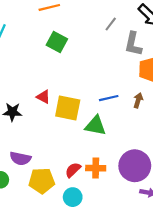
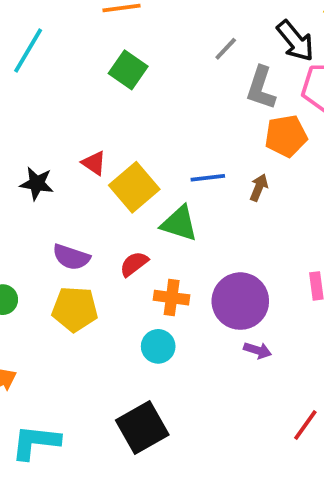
yellow square: (68, 108) -> (134, 187), turned 32
purple semicircle: (20, 158) -> (71, 257), moved
red semicircle: (73, 170) -> (134, 264), moved
cyan circle: (73, 197) -> (158, 346), moved

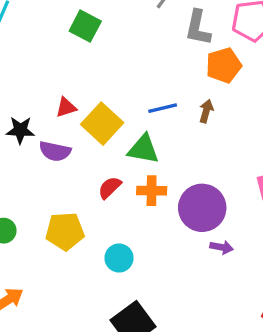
red triangle: (94, 163) -> (66, 107), turned -45
purple semicircle: (71, 257) -> (55, 151), moved
orange cross: (172, 298) -> (152, 191), moved
cyan circle: (158, 346) -> (119, 258), moved

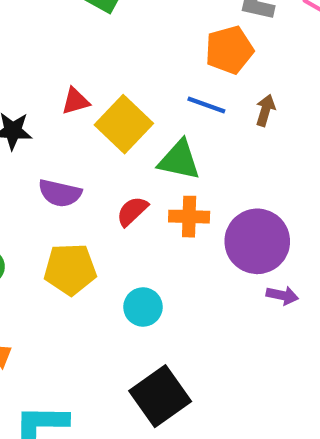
orange pentagon: (224, 65) -> (229, 50), moved
blue line: (163, 108) -> (206, 105), turned 32
purple semicircle: (55, 151) -> (60, 193), moved

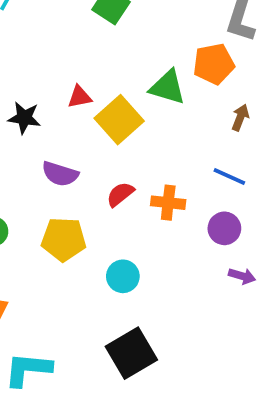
blue line: (206, 105) -> (229, 177), moved
green triangle: (179, 160) -> (168, 87), moved
purple circle: (257, 241) -> (224, 228), size x0.6

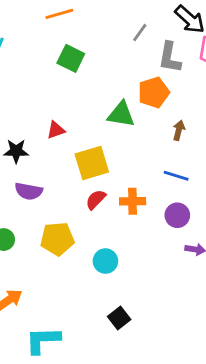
yellow square: (119, 120) -> (92, 163), moved, turned 32
purple semicircle: (60, 174) -> (29, 191), moved
black square: (131, 353) -> (119, 318), size x0.6

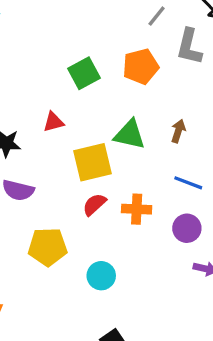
green square: (71, 58) -> (84, 73), moved, turned 32
orange pentagon: (154, 92) -> (141, 66), moved
green triangle: (121, 114) -> (130, 135), moved
brown arrow: (179, 130) -> (178, 131), moved

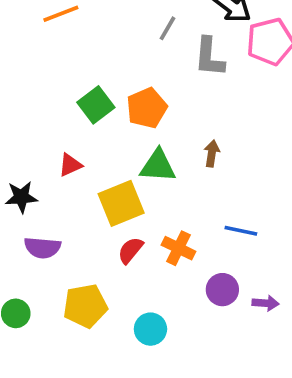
orange pentagon: (141, 66) -> (147, 108), moved
blue line: (188, 183) -> (241, 231), moved
orange cross: (137, 209) -> (179, 248), turned 32
purple circle: (187, 228) -> (222, 290), moved

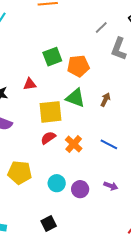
purple circle: (222, 290) -> (80, 189), moved
yellow pentagon: (85, 306) -> (20, 173), moved
cyan circle: (150, 329) -> (57, 183), moved

